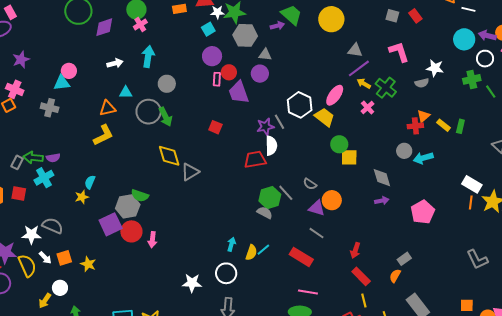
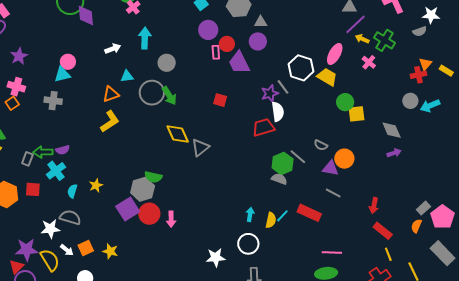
purple diamond: (104, 27) -> (86, 15), moved, turned -70
cyan semicircle: (90, 182) -> (72, 191), moved
pink pentagon: (423, 212) -> (443, 217), moved
red rectangle: (301, 257) -> (309, 213), moved

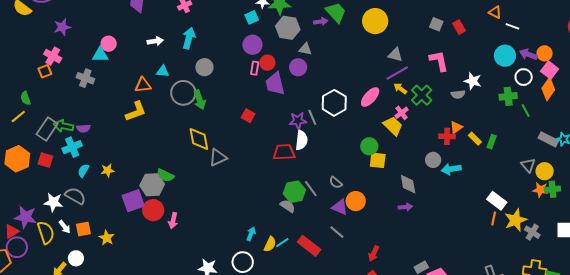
yellow trapezoid: (327, 77) -> (393, 126), moved
gray rectangle: (27, 159) -> (47, 129), size x1.6

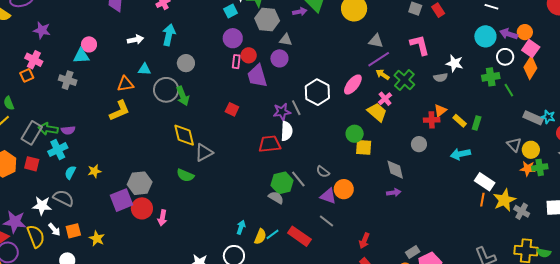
purple star: (62, 27) -> (42, 30), turned 30
cyan arrow: (451, 169) -> (460, 154), moved
green semicircle: (165, 175) -> (185, 175), moved

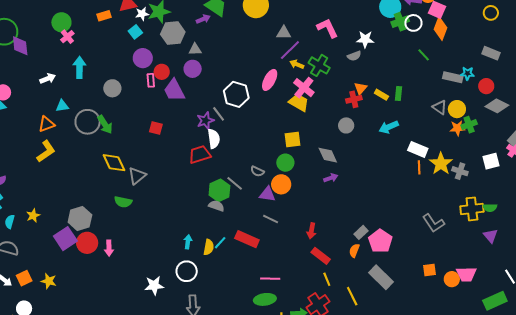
gray circle: (186, 63) -> (112, 88), moved
green cross: (491, 77) -> (400, 22), moved
pink cross: (385, 99) -> (304, 88), size x1.5
green circle: (355, 134) -> (285, 163), moved

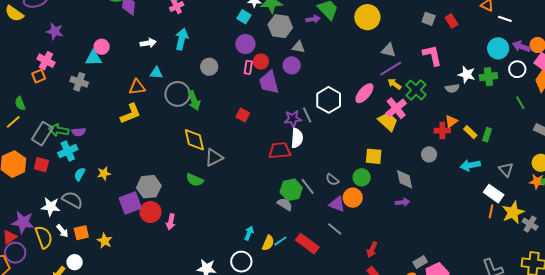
green cross: (400, 22) -> (488, 77), moved
cyan square: (135, 32) -> (244, 17), turned -32
gray triangle: (440, 107) -> (506, 170), moved

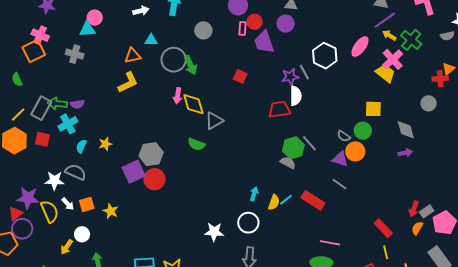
orange square: (39, 76) -> (34, 51), size x1.6
yellow line: (13, 122) -> (18, 115), moved
gray semicircle: (332, 180) -> (344, 136), moved
pink arrow: (171, 222) -> (178, 96), moved
red arrow: (372, 250) -> (414, 209), moved

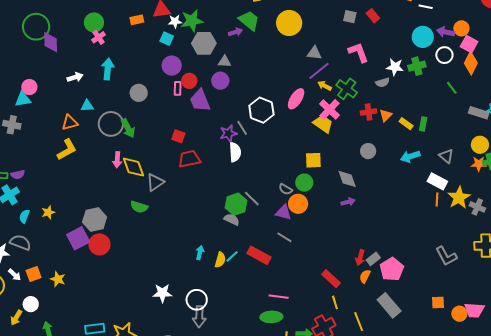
red cross: (440, 79) -> (369, 112), moved
red trapezoid: (279, 109) -> (189, 159), moved
white circle: (248, 223) -> (197, 300), moved

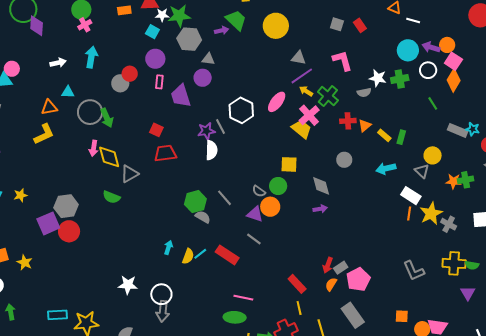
red circle: (189, 81) -> (130, 74), moved
yellow circle: (480, 145) -> (433, 155), moved
green hexagon: (236, 204) -> (195, 202), moved

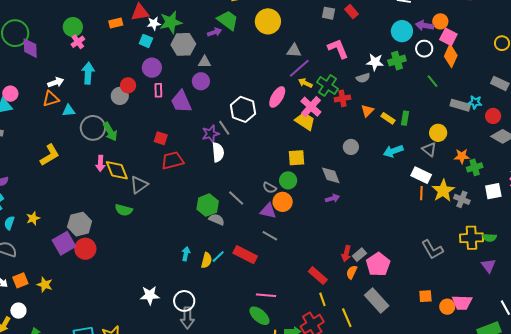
orange triangle: (49, 107) -> (51, 99), moved
red cross: (348, 121) -> (342, 98), moved
green cross: (466, 180) -> (475, 167), moved
green ellipse: (235, 317) -> (259, 316), turned 45

